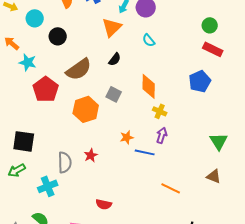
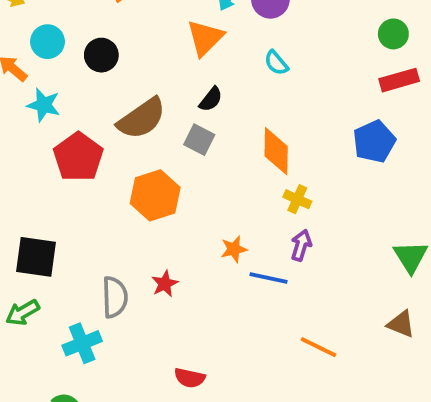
cyan circle: (35, 18) -> (48, 42), moved
red rectangle: (213, 49) -> (399, 80), turned -42
gray square: (114, 94) -> (199, 140), moved

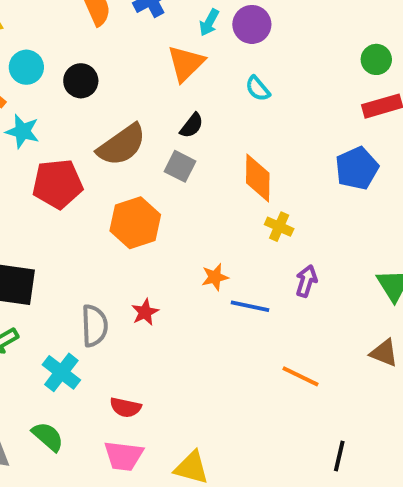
red pentagon: (78, 157) -> (57, 184), turned 30
purple arrow: (301, 245) -> (306, 281), moved
cyan cross: (82, 343) -> (61, 372), turned -30
red semicircle: (190, 378) -> (126, 407), moved

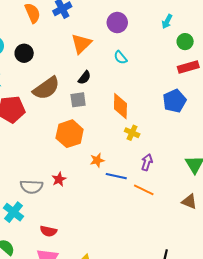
cyan arrow: (209, 23) -> (167, 21), moved
gray square: (180, 166) -> (78, 100), turned -35
orange hexagon: (135, 223) -> (70, 134), moved
gray semicircle: (94, 326) -> (31, 187), turned 95
orange line: (300, 376) -> (144, 190), moved

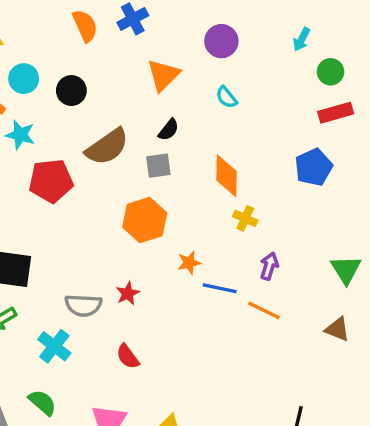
red semicircle: (48, 231) -> (128, 356), moved, turned 42

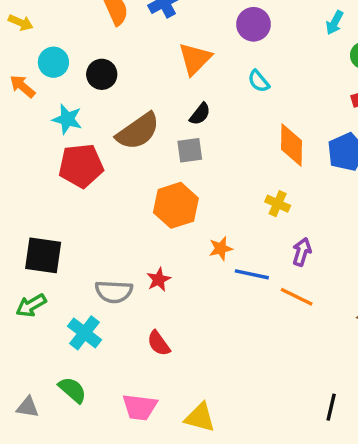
cyan star: (20, 135) -> (67, 119), moved
orange diamond: (227, 176) -> (291, 145), moved

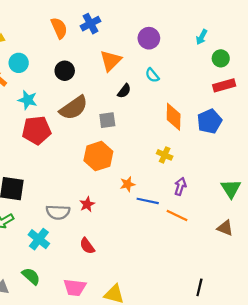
black circle: (102, 74) -> (65, 71), moved
black semicircle: (200, 114) -> (124, 91), moved

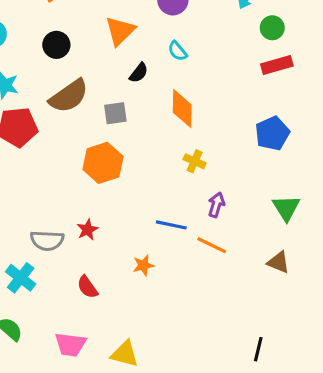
orange diamond: (174, 117) -> (182, 109), moved
blue pentagon: (209, 121) -> (272, 133), moved
orange star: (128, 184) -> (143, 265), moved
black line: (199, 287) -> (258, 349), moved

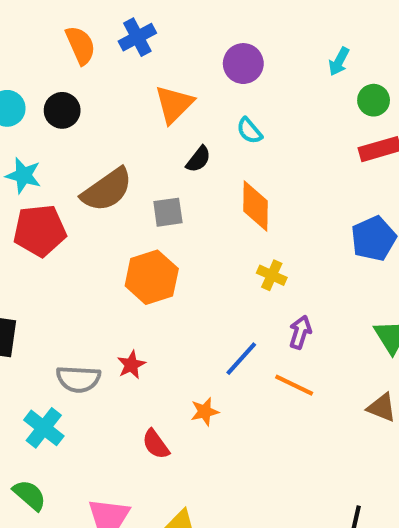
black circle: (56, 45) -> (62, 110), moved
blue line: (171, 225) -> (241, 359), turned -60
red semicircle: (87, 287) -> (156, 444), moved

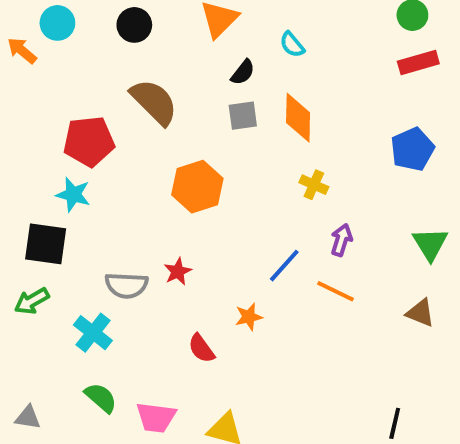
black circle: (62, 110) -> (134, 25), moved
cyan star: (23, 176) -> (73, 195), moved
brown semicircle: (107, 190) -> (154, 102), turned -100
gray square: (168, 212) -> (243, 116), moved
green semicircle: (30, 495) -> (101, 398), moved

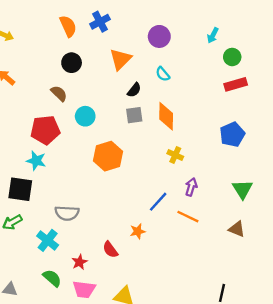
cyan circle: (57, 23) -> (85, 116), moved
brown semicircle: (154, 102) -> (59, 93), moved, size x0.6
red star: (178, 271) -> (79, 262), moved

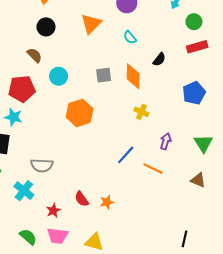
black semicircle: (134, 90) -> (159, 59), moved
purple arrow: (191, 187) -> (166, 141), moved
orange star: (138, 231) -> (107, 202), moved
green semicircle: (52, 278) -> (28, 237), moved

